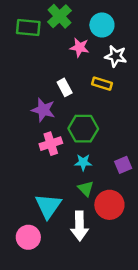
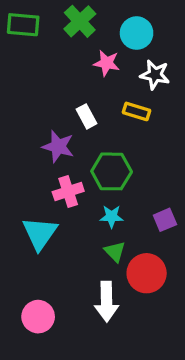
green rectangle: (28, 27) -> (23, 25), moved
cyan triangle: (48, 206) -> (40, 233), moved

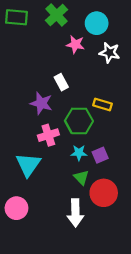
yellow rectangle: (137, 111) -> (102, 104), moved
purple square: (165, 220) -> (100, 155), moved
pink circle: (38, 317) -> (16, 208), moved

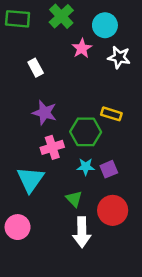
pink star: (75, 44) -> (82, 48), turned 30
white rectangle: (61, 82) -> (36, 68), moved
green triangle: (81, 178) -> (74, 199), moved

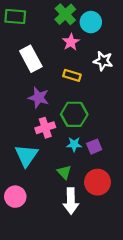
green cross: (61, 16) -> (65, 14), moved
white star: (119, 57) -> (103, 61), moved
white rectangle: (36, 68) -> (31, 59), size x1.6
yellow rectangle: (111, 114) -> (72, 75), moved

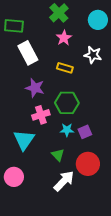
green rectangle: (15, 16) -> (14, 26), moved
cyan circle: (91, 22) -> (98, 20), moved
white arrow: (71, 201) -> (64, 181), turned -135

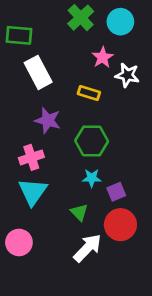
cyan circle: (98, 20) -> (120, 22), moved
pink star: (64, 38) -> (103, 57), moved
pink cross: (41, 115) -> (31, 157), moved
purple square: (85, 132) -> (116, 192), moved

